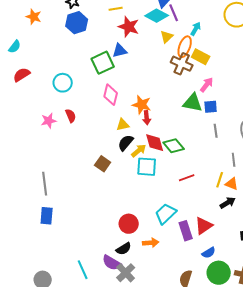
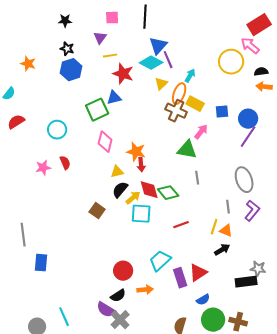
blue square: (211, 107) -> (222, 112), moved
gray line: (216, 131) -> (197, 178), moved
gray line: (45, 184) -> (23, 235), moved
cyan line: (83, 270) -> (64, 317), moved

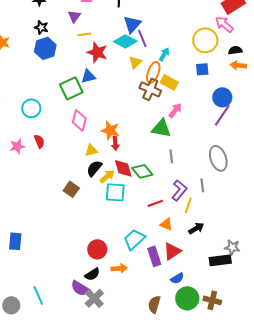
blue square: (222, 112) -> (202, 69), moved
purple L-shape: (252, 211) -> (179, 190), moved
orange triangle: (226, 231) -> (166, 224), moved

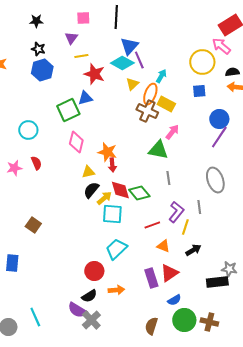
brown square: (71, 189) -> (33, 225), moved
cyan trapezoid: (134, 239) -> (116, 249), moved

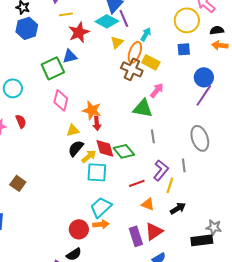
red star: (94, 74) -> (79, 32), turned 30
orange arrow: (116, 290) -> (101, 224), moved

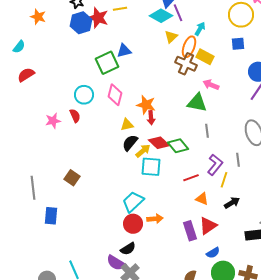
red star: (79, 32) -> (98, 18), moved, turned -30
cyan circle: (13, 88) -> (84, 95), moved
pink arrow: (157, 90) -> (211, 85), turned -105
red diamond: (105, 148) -> (159, 143), turned -30
cyan trapezoid: (101, 207) -> (133, 202), moved

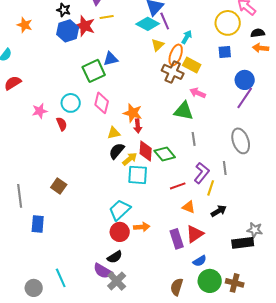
pink star: (53, 121) -> (40, 111), moved
red diamond: (159, 143) -> (146, 151), turned 50

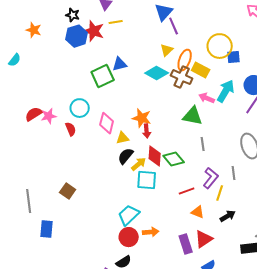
yellow circle: (228, 23) -> (220, 46), moved
cyan diamond: (148, 24) -> (157, 73), moved
cyan arrow: (187, 37) -> (226, 91), moved, size x1.6
red semicircle: (13, 83) -> (34, 114), moved
pink diamond: (102, 103) -> (107, 123), moved

